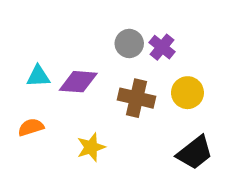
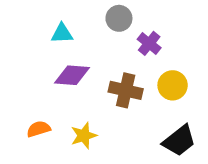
gray circle: (129, 43) -> (119, 18), moved
cyan triangle: (38, 76) -> (62, 33), moved
orange semicircle: (31, 127) -> (39, 129), moved

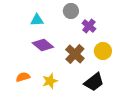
purple diamond: (72, 75) -> (43, 45), turned 35
brown cross: (126, 90) -> (75, 54), turned 30
black trapezoid: (179, 141) -> (94, 82), moved

